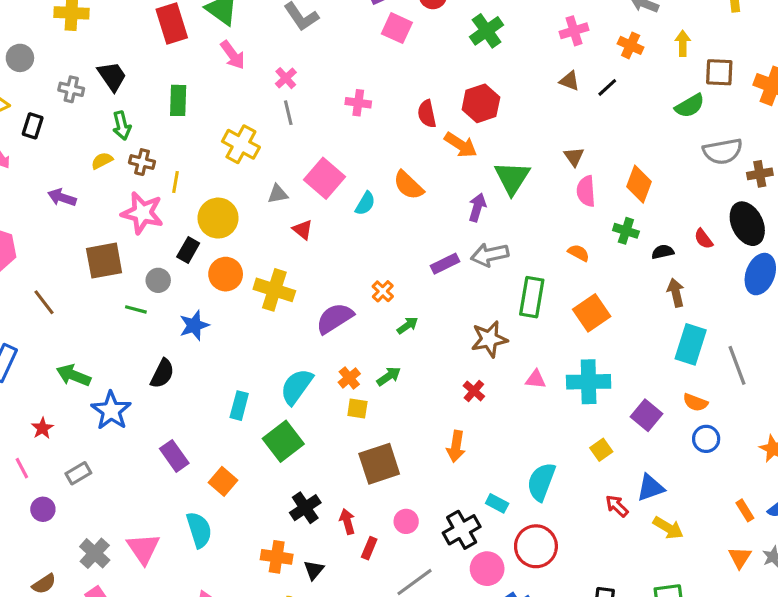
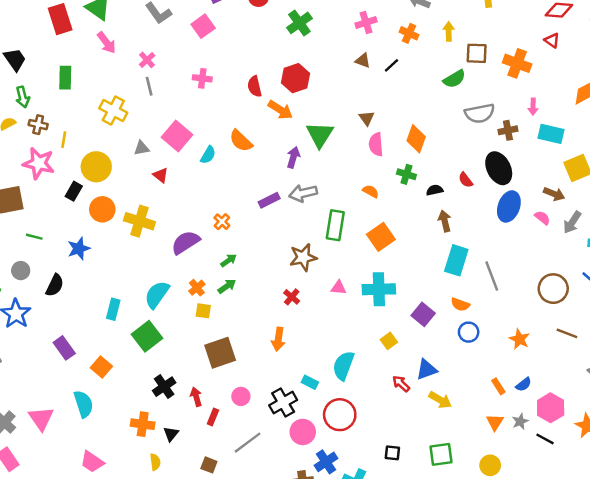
pink square: (397, 28) -> (203, 26), moved, turned 30
gray circle: (158, 280) -> (21, 271), moved
green arrow: (407, 325) -> (229, 260), moved

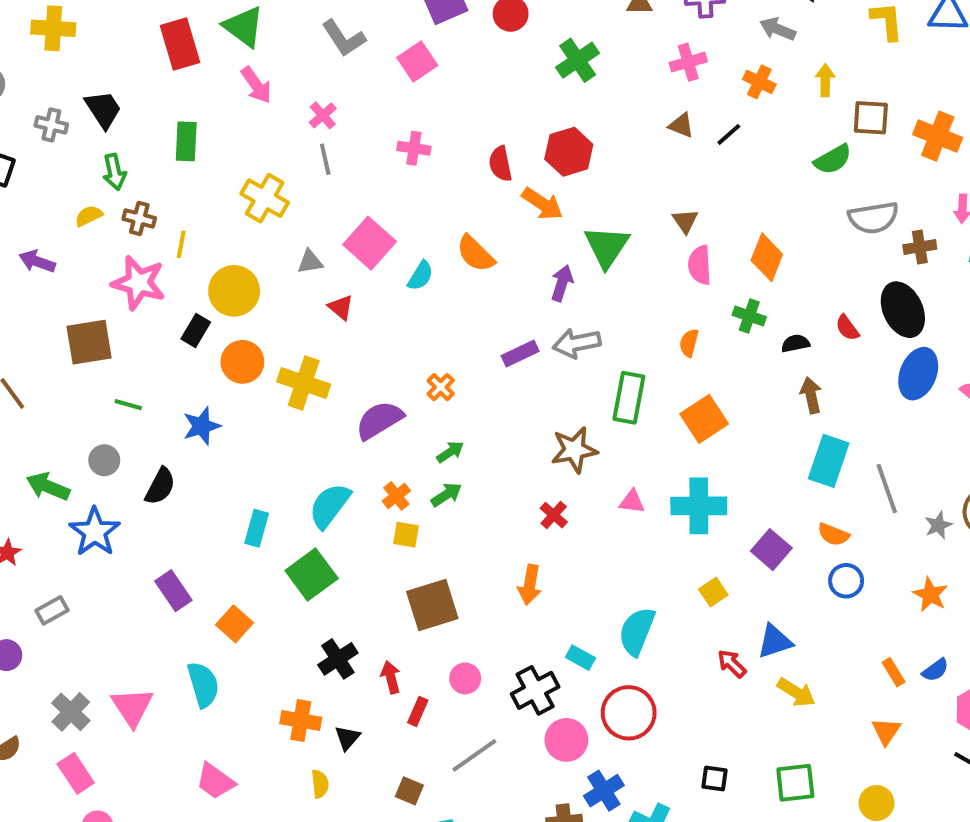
orange semicircle: (371, 191) -> (689, 343), turned -105
gray star: (520, 421) -> (938, 525), moved

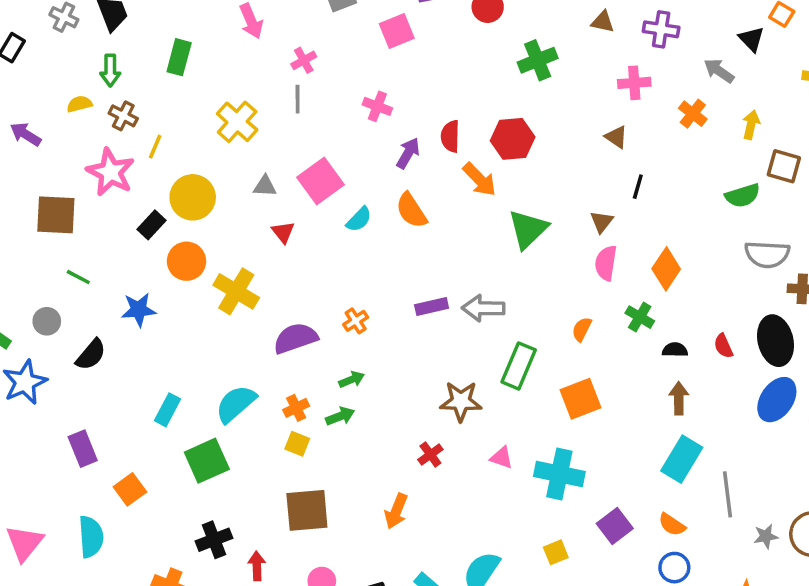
black line: (729, 134) -> (638, 187), moved, turned -45
purple arrow: (562, 283) -> (408, 153), moved

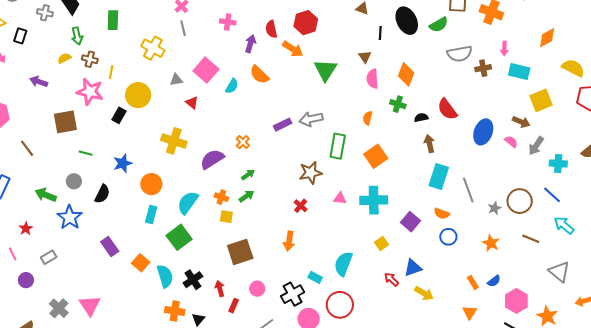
orange circle: (187, 261) -> (151, 184), moved
black ellipse: (776, 341) -> (407, 21), moved
red semicircle: (723, 346) -> (447, 109), size x1.6
orange cross: (296, 408) -> (221, 197), turned -32
cyan semicircle: (91, 537) -> (165, 276), moved

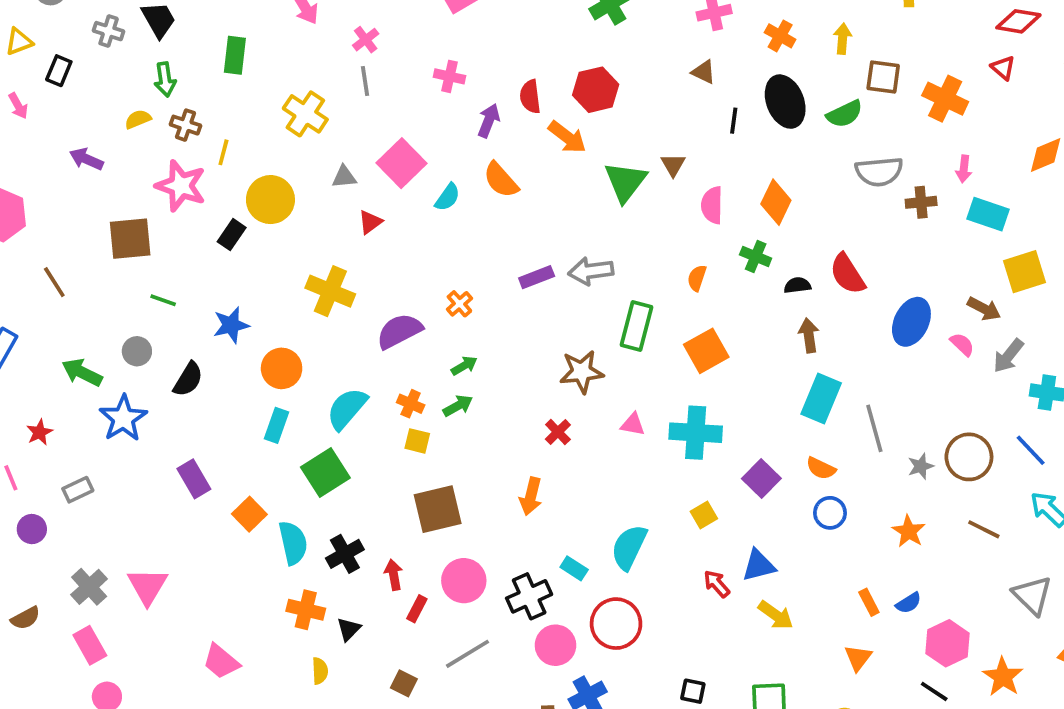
brown triangle: (365, 57) -> (673, 165), moved
red triangle: (192, 103) -> (370, 222), turned 40
pink circle: (257, 289) -> (464, 581), size x1.5

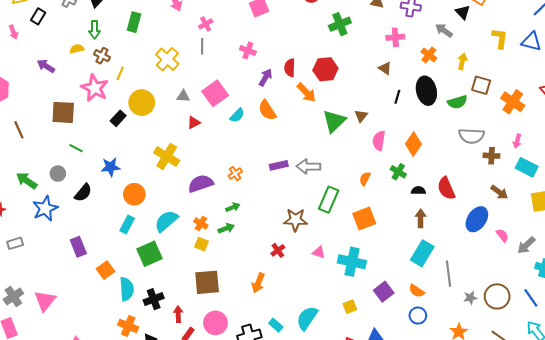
brown arrow: (984, 309) -> (499, 192), moved

